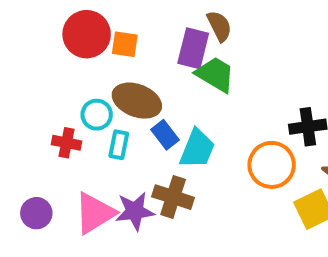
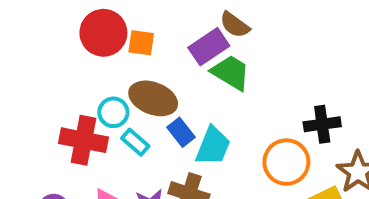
brown semicircle: (219, 26) -> (235, 25), turned 152
purple rectangle: (193, 48) -> (209, 47), turned 42
red cross: (66, 143) -> (84, 140), size x1.6
cyan rectangle: (119, 145) -> (135, 142), turned -60

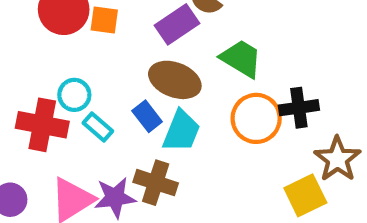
green trapezoid: (231, 73) -> (241, 59), moved
brown ellipse: (153, 98) -> (175, 80), moved
orange circle: (286, 162) -> (256, 118), moved

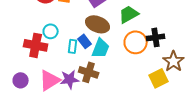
green trapezoid: (241, 59) -> (129, 14), turned -60
cyan rectangle: (98, 127) -> (73, 46), moved, turned 56

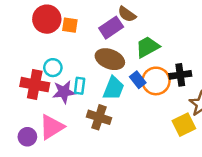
blue rectangle: (85, 41) -> (138, 80), moved
purple star: (70, 79) -> (64, 92), moved
purple circle: (21, 80) -> (27, 137), moved

